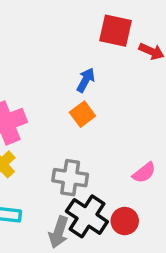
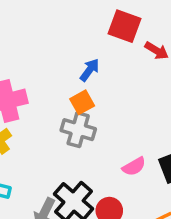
gray cross: (70, 178) -> (78, 130), moved

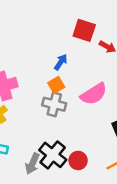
pink semicircle: (134, 167) -> (94, 94), moved, size x1.6

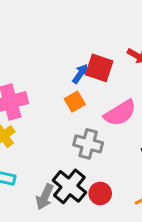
red square: (84, 30) -> (99, 68), moved
gray cross: (54, 104) -> (88, 144), moved

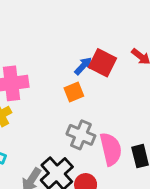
pink semicircle: (120, 113) -> (111, 149), moved, turned -80

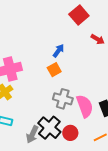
red square: (102, 63) -> (79, 15), moved, turned 30

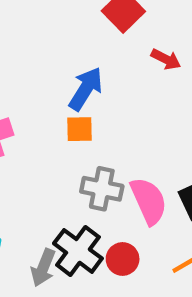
blue arrow: (58, 51) -> (86, 89), size x1.5
orange square: (54, 70) -> (80, 129), turned 32

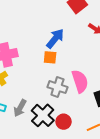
pink semicircle: (149, 201) -> (80, 81), moved
gray arrow: (43, 268) -> (20, 108), moved

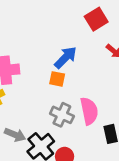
gray arrow: (20, 108) -> (15, 135), turned -102

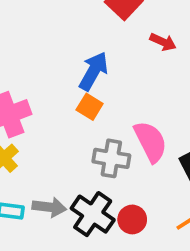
orange square: (57, 79) -> (90, 107), turned 35

